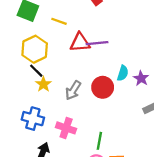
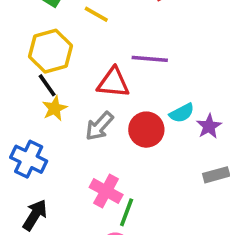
red triangle: (80, 42) -> (113, 83), moved
cyan semicircle: (123, 73) -> (182, 113), turned 35
pink cross: (66, 128) -> (106, 191), moved

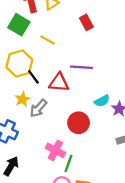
black line: (47, 85) -> (33, 77), moved
gray arrow: (99, 126) -> (38, 108), moved
red circle: (146, 130) -> (79, 123), moved

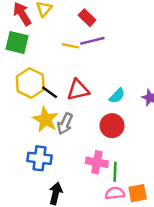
yellow line: (48, 40) -> (70, 46), moved
purple line: (81, 67) -> (92, 41), moved
yellow star: (22, 99) -> (45, 119), size x1.5
cyan semicircle: (102, 101) -> (117, 96), moved

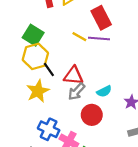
red rectangle: (87, 18) -> (101, 18), size x1.5
green square: (17, 42) -> (33, 35), moved
gray arrow: (65, 124) -> (77, 92), moved
blue cross: (39, 158) -> (49, 129), moved

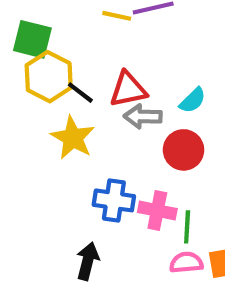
gray arrow: (77, 92) -> (143, 116), turned 66

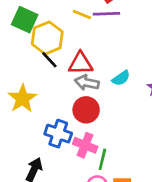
yellow hexagon: (49, 77) -> (47, 38), moved
yellow star: (73, 138) -> (22, 99), moved
red circle: (184, 150) -> (86, 110), moved

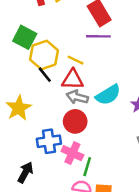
yellow line: (82, 14) -> (75, 60), moved
cyan semicircle: (121, 78) -> (108, 95), size x1.5
blue cross: (58, 134) -> (49, 141), turned -30

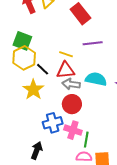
purple line: (98, 36) -> (93, 43), moved
yellow hexagon: (44, 55) -> (24, 58), moved
cyan semicircle: (108, 95) -> (96, 79), turned -130
yellow star: (19, 108) -> (33, 90), moved

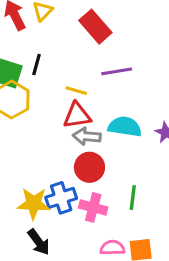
black line: (43, 69) -> (37, 65), moved, turned 64
yellow star: (33, 90) -> (34, 204), moved, turned -30
green line: (86, 140) -> (133, 198), moved
black arrow: (37, 150) -> (39, 242), turned 126

